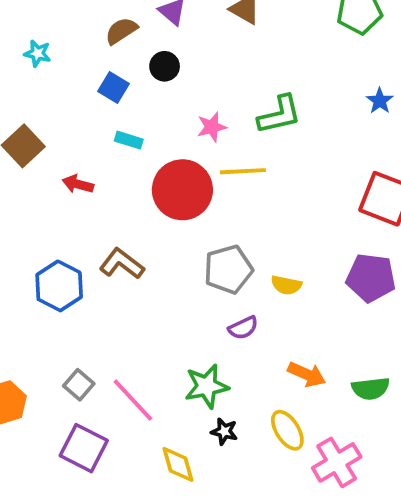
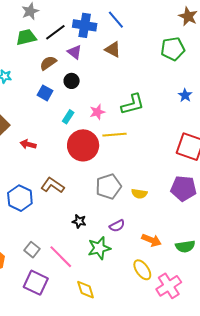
cyan rectangle: (129, 140) -> (68, 117), moved, turned -72
purple semicircle: (243, 328) -> (117, 226), moved
black star: (224, 431) -> (79, 221), moved

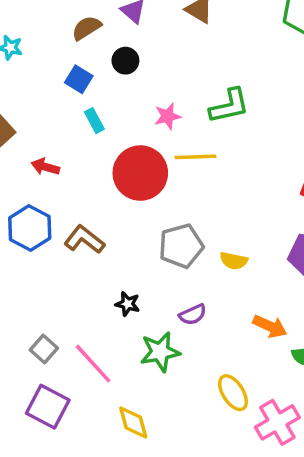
cyan rectangle: (68, 117) -> (94, 121), moved, turned -64
blue hexagon: (20, 198) -> (30, 228), moved
orange arrow: (151, 240) -> (270, 326), moved

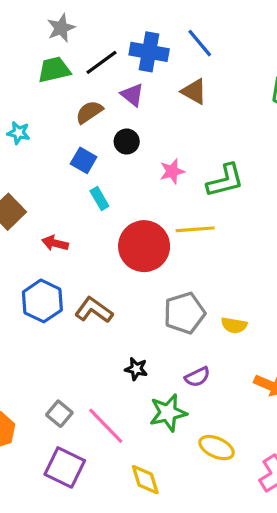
pink star: (168, 116) -> (172, 171), moved
yellow ellipse: (233, 393) -> (217, 448), moved, turned -32

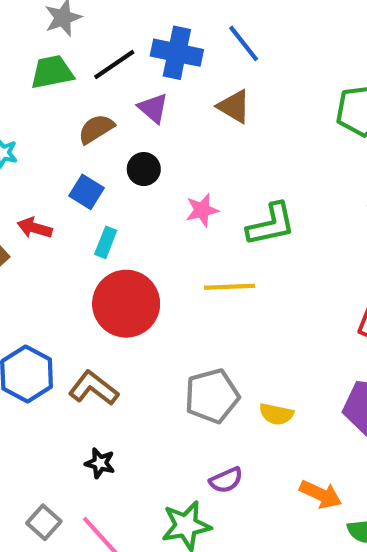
cyan rectangle: (99, 198) -> (106, 242), turned 50
red arrow: (55, 243) -> (35, 228), moved
red circle: (144, 246) -> (126, 304), moved
black star: (136, 369) -> (100, 463), moved

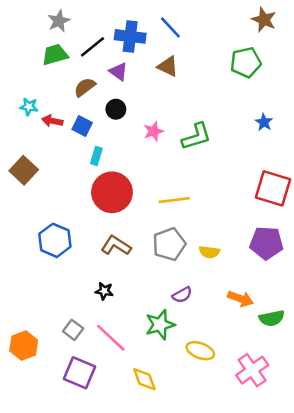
red arrow: (35, 228) -> (52, 121), moved
yellow line: (230, 287) -> (174, 200), moved
brown L-shape: (93, 388) -> (116, 246), moved

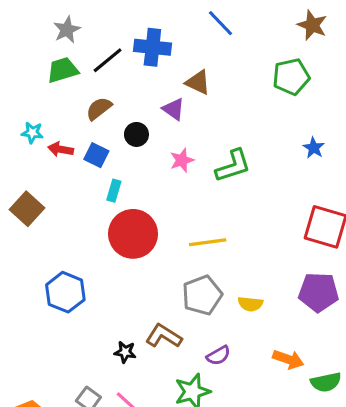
blue line: (170, 27) -> (221, 23), moved
purple triangle: (118, 72) -> (173, 109), moved
brown L-shape: (116, 246) -> (164, 336), moved

